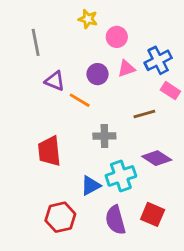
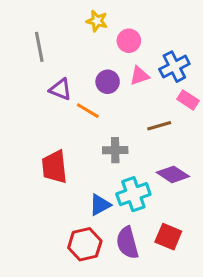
red hexagon: (60, 217) -> (85, 244), moved

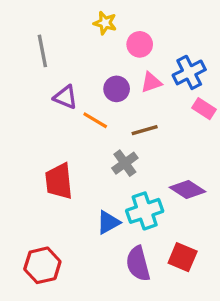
brown line: (159, 126) -> (145, 130), moved
gray cross: (115, 150) -> (125, 163), turned -35
red hexagon: (85, 244) -> (42, 265), moved

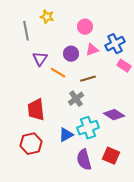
yellow star: (105, 23) -> (47, 17), moved
purple triangle: (65, 97) -> (40, 59), turned 42
red hexagon: (42, 265) -> (31, 144), moved

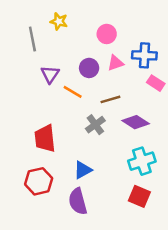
blue cross: (115, 44) -> (144, 55), turned 30
purple diamond: (114, 115) -> (136, 122), moved
cyan cross: (88, 128) -> (142, 161), moved
purple semicircle: (84, 160) -> (78, 201), moved

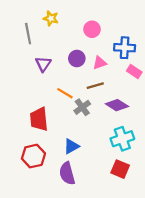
pink triangle: (115, 63) -> (100, 63), moved
orange line: (73, 92) -> (65, 93), moved

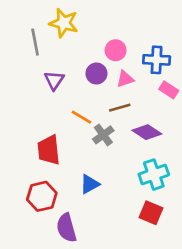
yellow star: (51, 18) -> (64, 23), size x1.5
pink circle: (92, 29) -> (116, 50), moved
purple semicircle: (67, 173) -> (66, 228), moved

